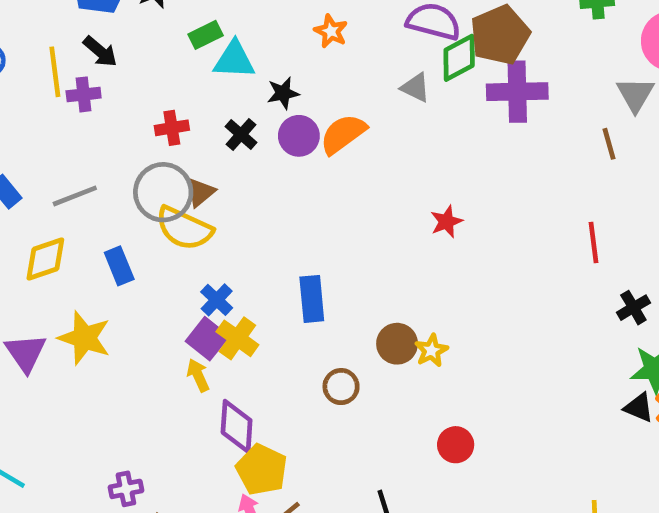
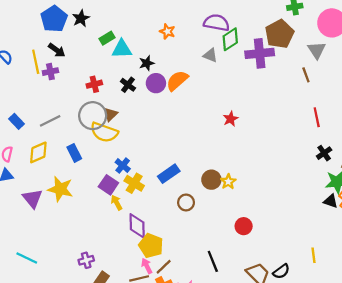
brown pentagon: (500, 35) -> (279, 34), moved
red line: (594, 242) -> (317, 117), moved
blue rectangle: (312, 299) -> (169, 174), moved, turned 65
purple square: (207, 339) -> (108, 185), moved

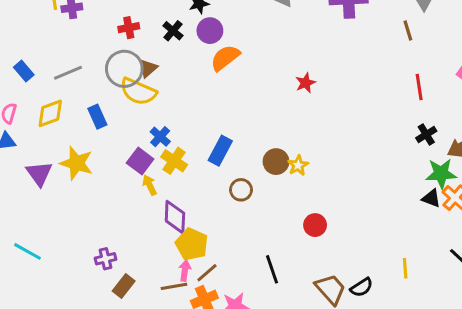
orange semicircle: (177, 81) -> (225, 58), moved
blue rectangle: (169, 174) -> (220, 151), turned -30
pink arrow: (147, 266) -> (185, 271), turned 32

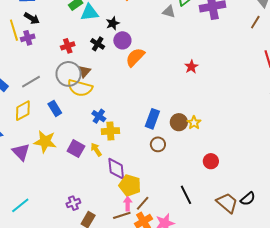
brown line: (408, 30) -> (255, 22), turned 56
blue rectangle: (220, 151) -> (152, 119), moved
purple square: (140, 161) -> (76, 149), moved
yellow cross: (174, 161) -> (110, 131), turned -30
cyan line: (27, 251) -> (20, 205), turned -60

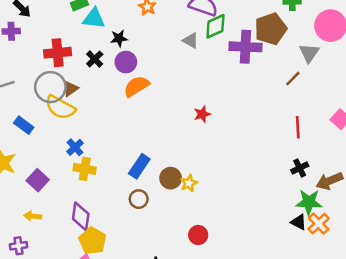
red cross: (68, 46) -> (58, 53), size x1.5
blue rectangle: (55, 108) -> (24, 125), turned -35
yellow arrow: (96, 150) -> (33, 216), moved, turned -64

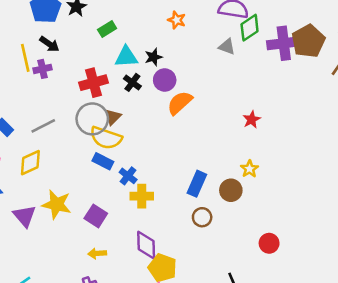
cyan triangle: (94, 18) -> (126, 57), moved
brown pentagon: (271, 29) -> (308, 41), moved
blue rectangle: (24, 125) -> (103, 161), moved
yellow star: (189, 183) -> (250, 169), moved

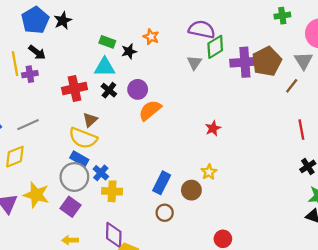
green rectangle: (107, 29) -> (107, 42), moved, turned 49
gray triangle: (227, 47) -> (194, 63), turned 42
black star: (153, 57) -> (129, 51), moved
gray circle: (92, 119) -> (74, 177), moved

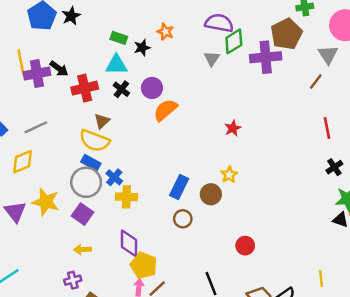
black arrow: (37, 52) -> (59, 69), moved
brown pentagon: (267, 61) -> (286, 34), moved
purple cross: (30, 74) -> (37, 73), size x1.5

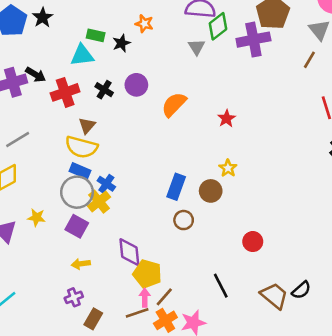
cyan triangle: (116, 65) -> (82, 55), moved
orange semicircle: (165, 110) -> (174, 104), moved
yellow cross: (126, 197) -> (99, 202), moved, turned -35
yellow star: (46, 202) -> (36, 217), size x0.6

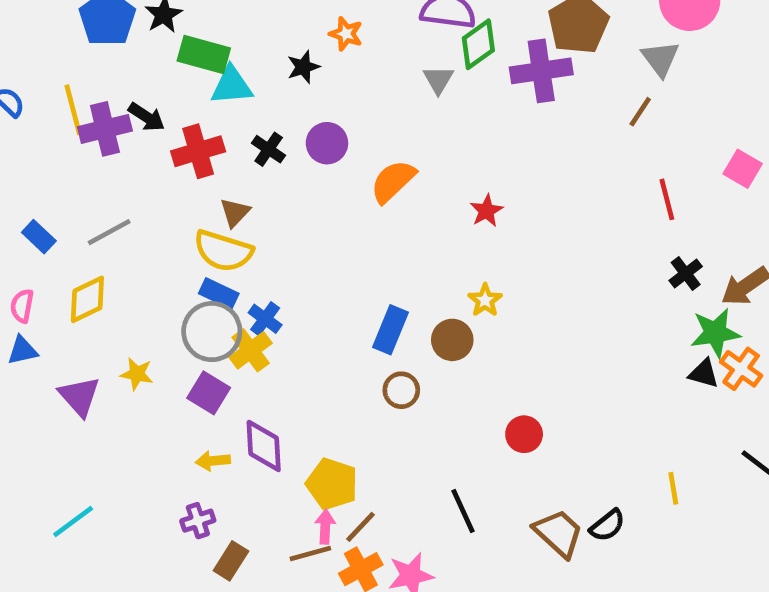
green rectangle: (96, 35) -> (204, 54), moved, size x1.5
purple diamond: (129, 252) -> (264, 446), moved

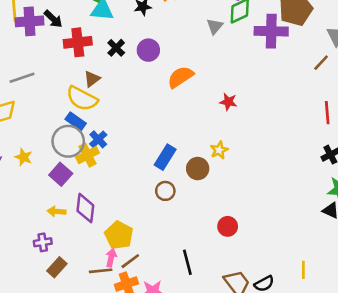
red star: (486, 211) -> (228, 102), turned 30

